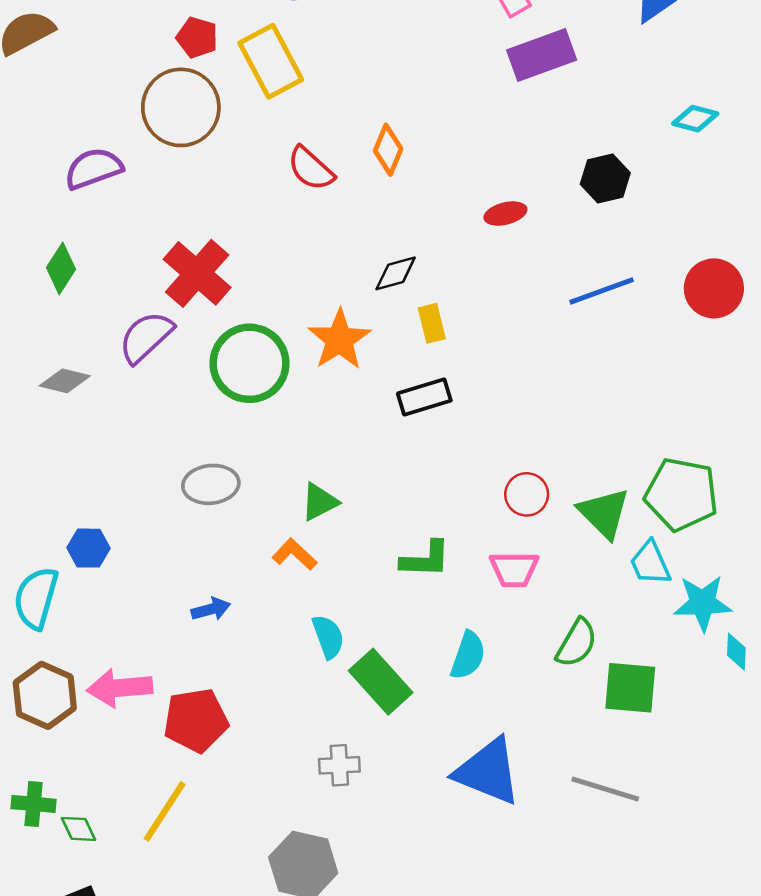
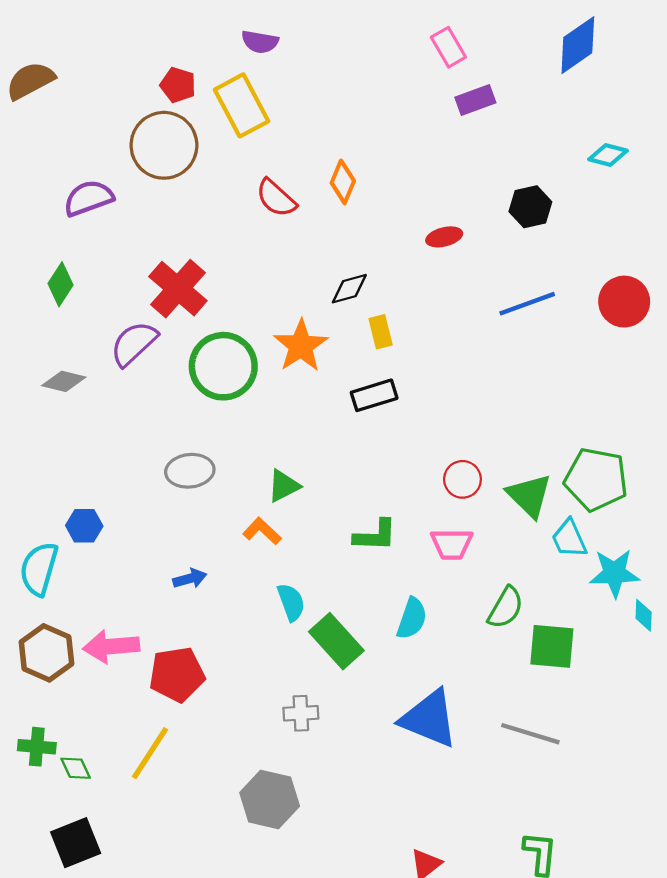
purple rectangle: (542, 55) -> (475, 100), size x0.7

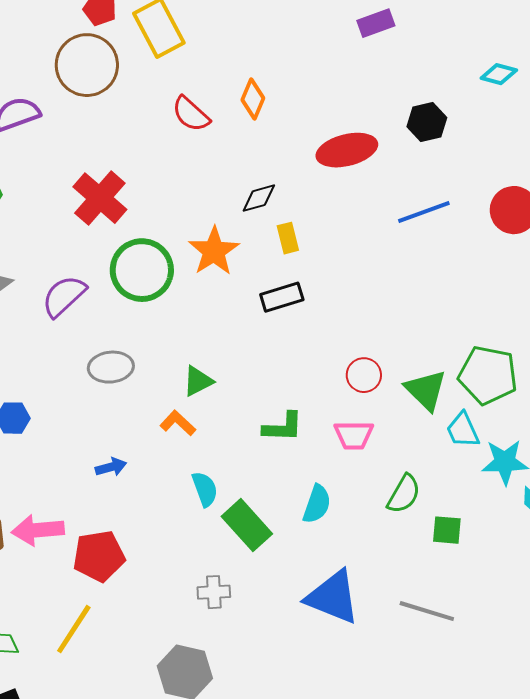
red ellipse: (444, 237) -> (347, 150), size x1.8
purple semicircle: (134, 344) -> (64, 296), moved
green square: (552, 646) -> (447, 530), size x0.7

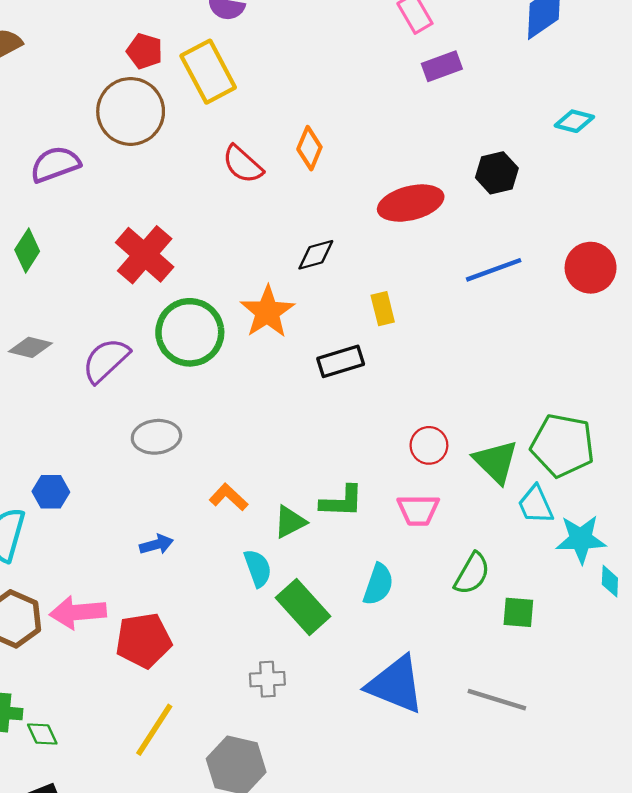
yellow rectangle: (288, 238) -> (383, 309), moved
green triangle: (198, 381) -> (290, 522), moved
yellow line: (74, 629) -> (154, 730), moved

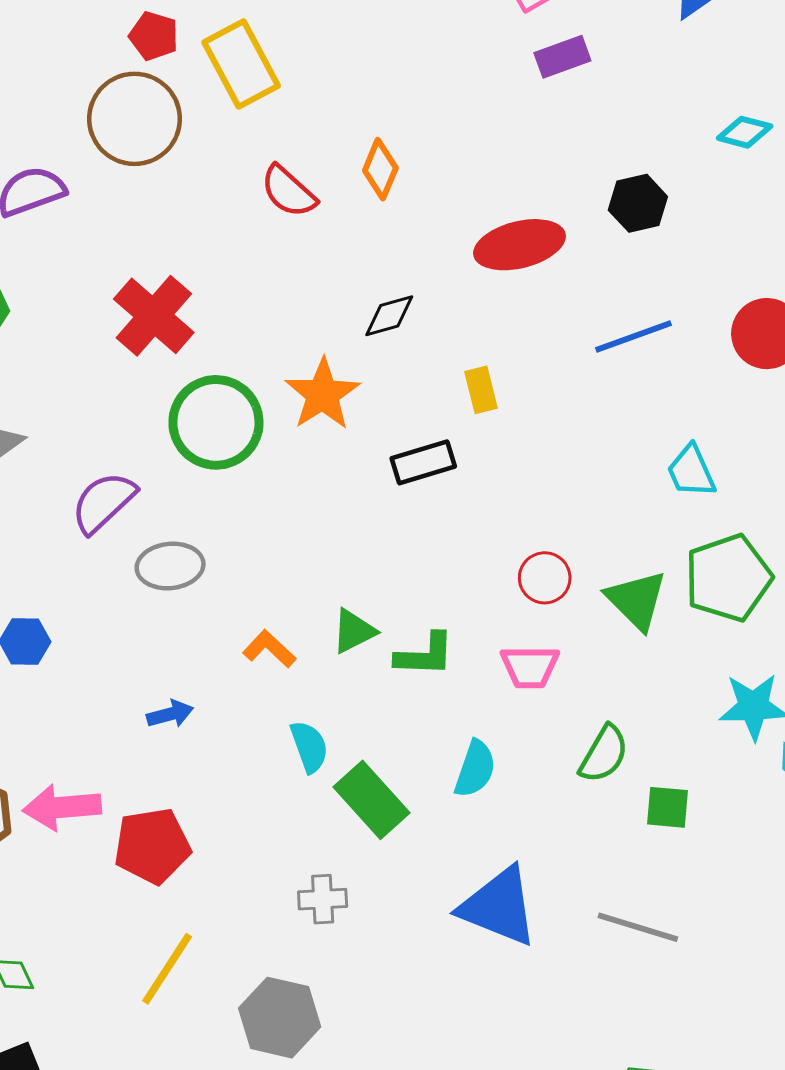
purple semicircle: (106, 360) -> (103, 502), moved
green pentagon: (563, 445) -> (728, 578), turned -30
cyan trapezoid: (536, 505) -> (691, 471), moved
green triangle: (290, 522) -> (354, 631), moved

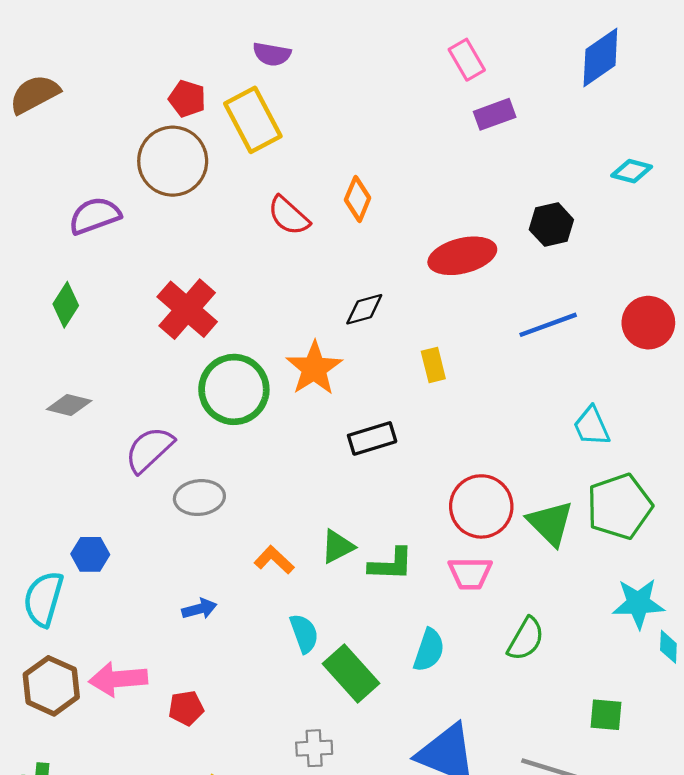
black rectangle: (423, 462) -> (372, 438), moved
red circle: (545, 578) -> (481, 506), size x1.6
green square: (668, 807) -> (606, 715), moved
red pentagon: (152, 846) -> (186, 708), size x0.6

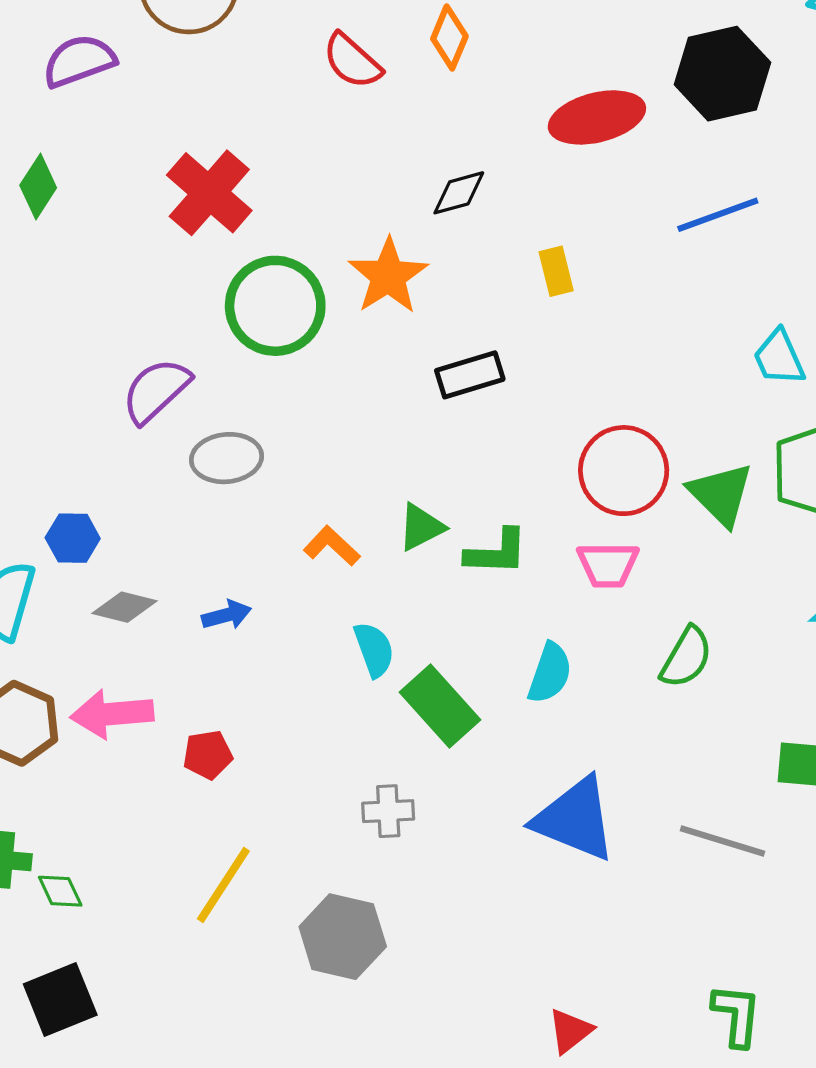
black hexagon: (551, 225) -> (722, 74), size x1.5
gray diamond: (69, 405) -> (125, 607), moved

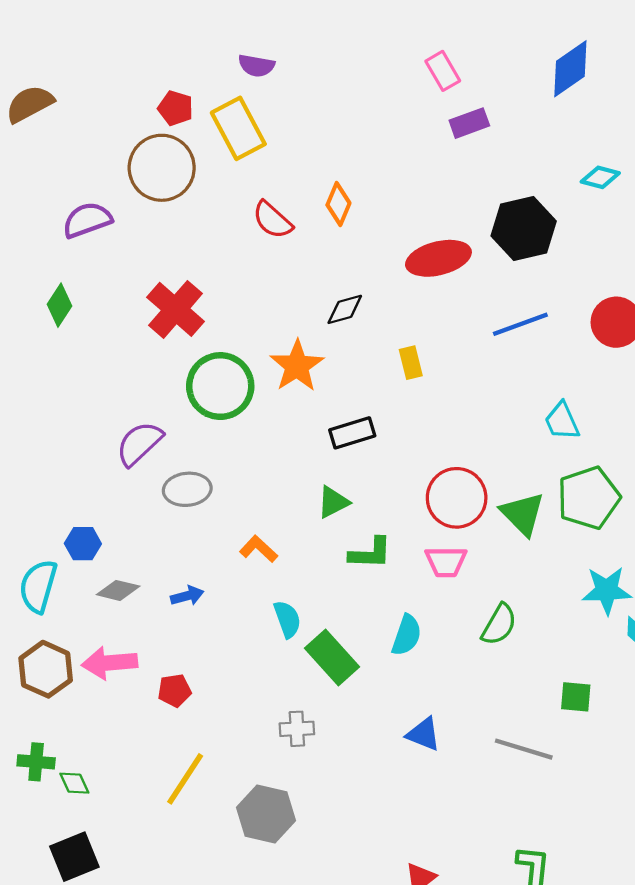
green triangle: (421, 527) -> (333, 502), moved
blue triangle: (575, 819) -> (424, 734), size x0.6

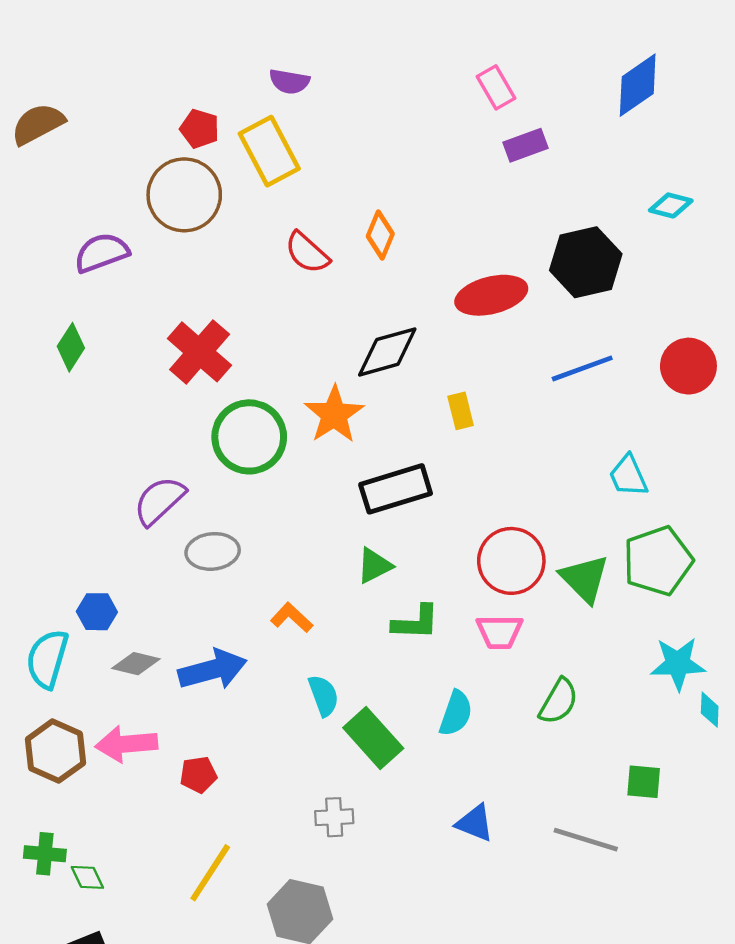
black diamond: (345, 309) -> (387, 352), size x1.5
black rectangle: (352, 433) -> (396, 489), size x1.4
blue arrow: (187, 596) -> (213, 670), size x1.8

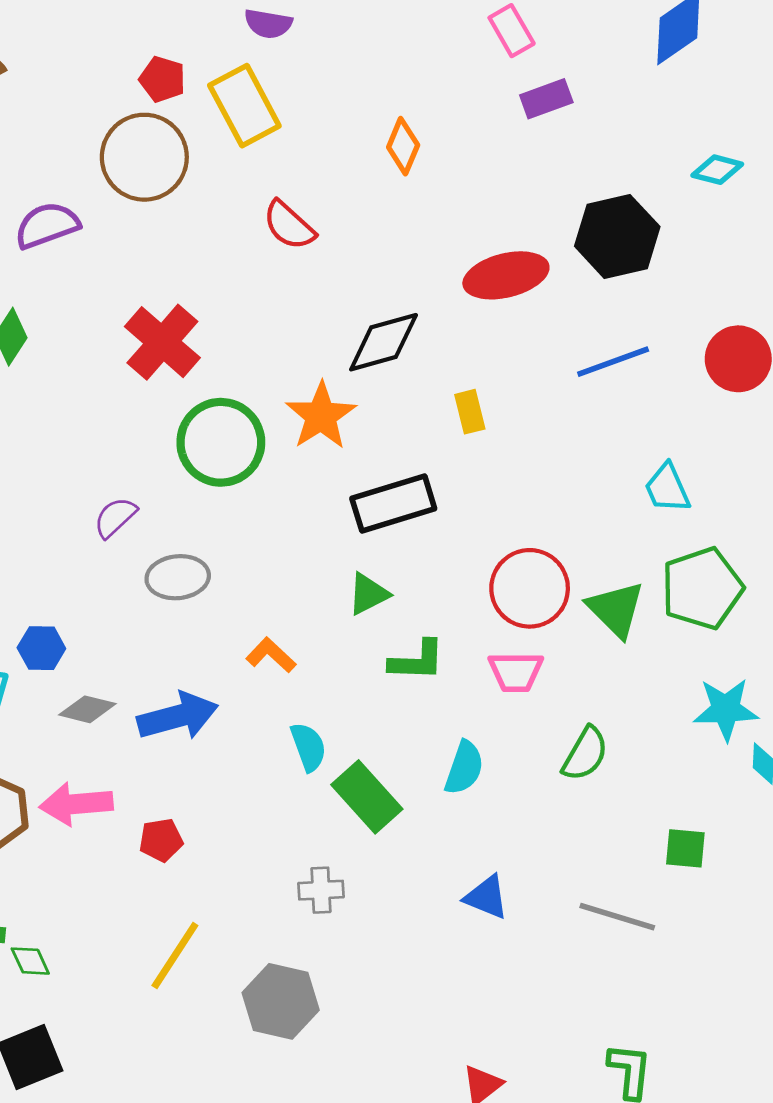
orange diamond: (380, 235) -> (403, 146), moved
purple semicircle: (159, 501) -> (115, 517), size x0.7

